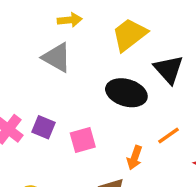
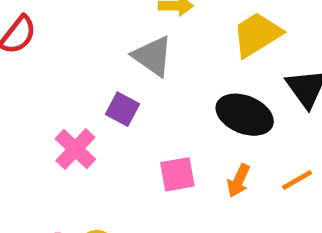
purple square: (44, 127) -> (123, 109), moved
orange arrow: (135, 158) -> (239, 181), moved

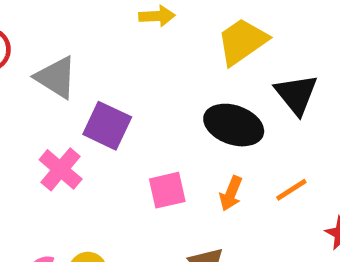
gray triangle: (153, 56) -> (56, 77), moved
purple square: (123, 109) -> (107, 126), size x1.4

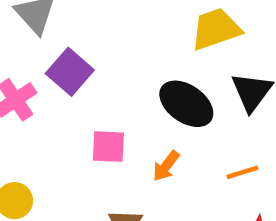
orange line: (291, 190) -> (242, 172), moved

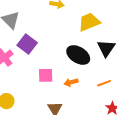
orange arrow: (166, 166) -> (71, 82), turned 40

